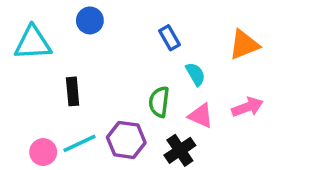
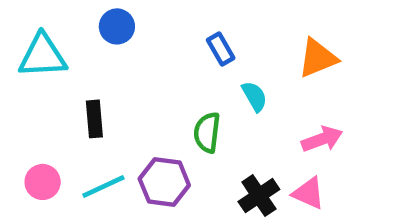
pink triangle: (201, 116) -> (309, 193), moved
black cross: (180, 150) -> (259, 196), moved
pink circle: (43, 152) -> (43, 182), moved

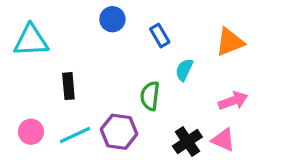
blue circle: (117, 26) -> (112, 19), moved
cyan semicircle: (254, 96) -> (184, 70), turned -125

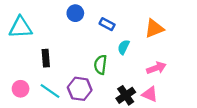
blue rectangle: (160, 36) -> (107, 24), turned -32
cyan line: (75, 135) -> (50, 91), turned 60

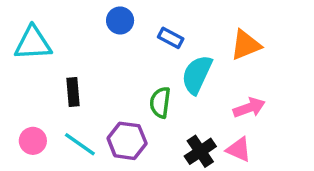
cyan semicircle: (124, 47) -> (197, 75), size x1.6

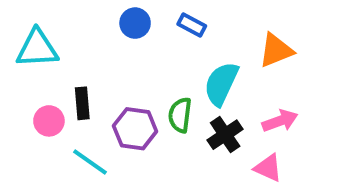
blue rectangle: (171, 38) -> (192, 25), moved
pink circle: (33, 141) -> (49, 121), moved
purple hexagon: (127, 141) -> (135, 129), moved
black cross: (200, 151) -> (225, 135), moved

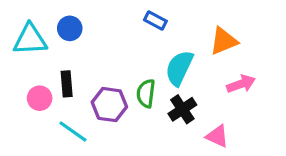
blue circle: (135, 23) -> (70, 28), moved
pink arrow: (280, 121) -> (241, 84), moved

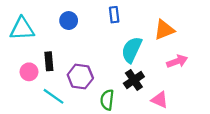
blue rectangle: (155, 20) -> (114, 15), turned 56
blue circle: (70, 28) -> (69, 21), moved
green semicircle: (146, 93) -> (107, 100), moved

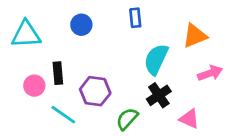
green semicircle: (107, 100) -> (127, 119), turned 36

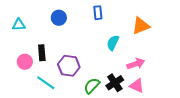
cyan triangle: (26, 34) -> (19, 25), size x0.6
cyan semicircle: (156, 59) -> (113, 43), size x0.7
pink arrow: (210, 73) -> (136, 64), moved
black cross: (159, 95) -> (115, 83), moved

